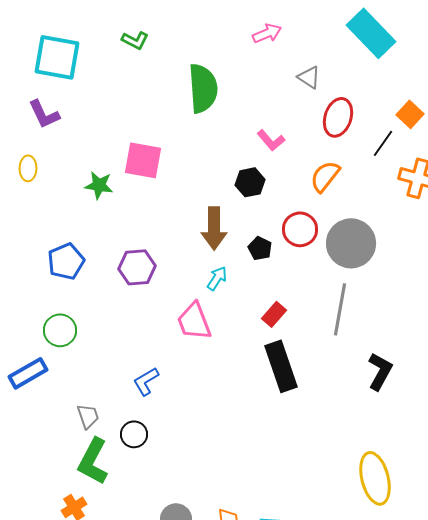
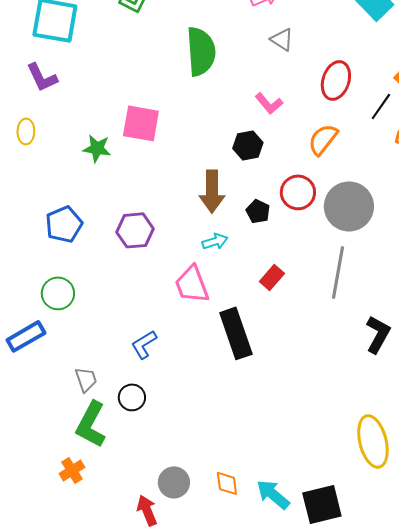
gray triangle: (309, 77) -> (282, 39), moved
cyan arrow: (217, 278) -> (215, 241), turned 40
black rectangle: (281, 366) -> (236, 333), moved

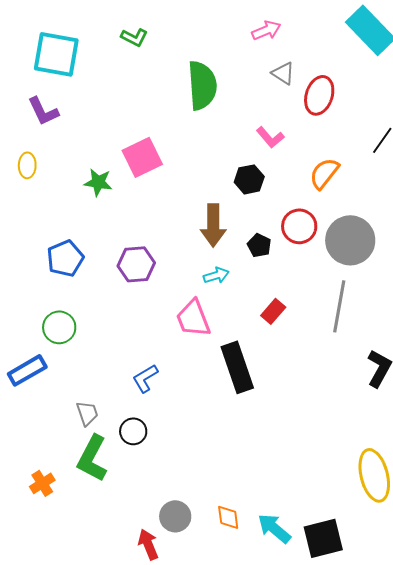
red ellipse: (336, 80) -> (319, 95), moved
pink square: (141, 123) -> (142, 157), turned -36
orange cross: (72, 470) -> (42, 483), moved

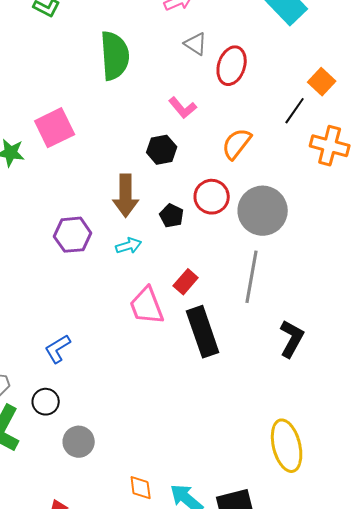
purple hexagon: (136, 264) -> (73, 235), moved
pink trapezoid: (193, 318) -> (147, 306), moved
black rectangle: (237, 367) -> (203, 332), moved
gray circle: (175, 516) -> (79, 442), moved

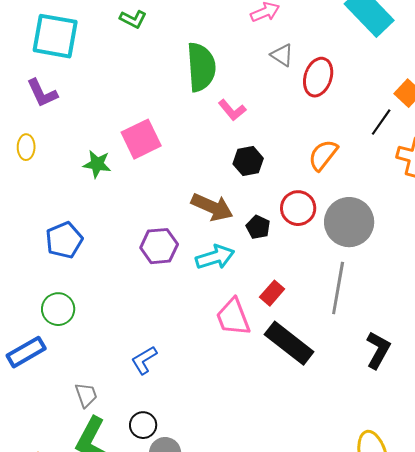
pink L-shape: (183, 108) -> (232, 110), moved
brown arrow: (126, 196) -> (212, 207), turned -66
cyan arrow: (129, 246) -> (215, 257), size x1.5
black rectangle: (203, 332) -> (289, 343), turned -33
black circle: (46, 402) -> (143, 425), moved

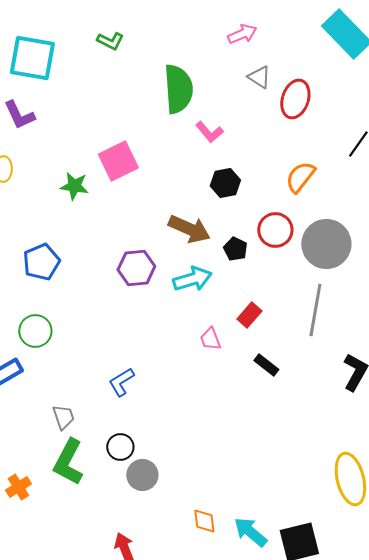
pink trapezoid: (233, 317) -> (210, 339), size x0.6
black rectangle: (289, 343) -> (266, 365), size x0.5

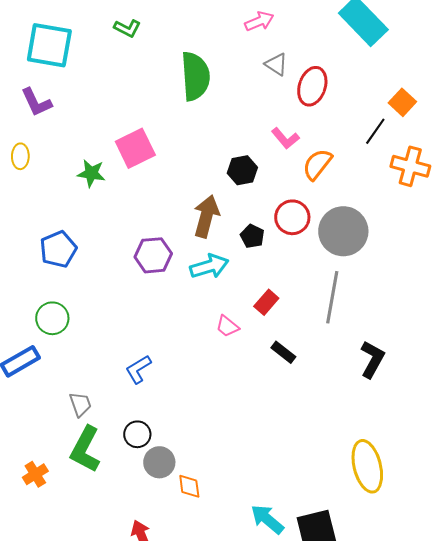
pink L-shape: (209, 132) -> (285, 138), moved
brown arrow: (189, 229) -> (206, 216), turned -99
pink trapezoid: (210, 339) -> (227, 326), turned -30
orange diamond: (204, 521) -> (189, 486), moved

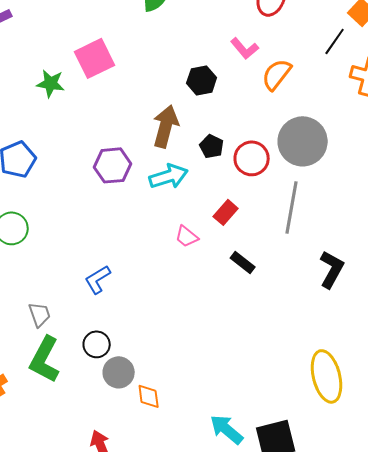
red circle: (292, 217) -> (252, 158), moved

